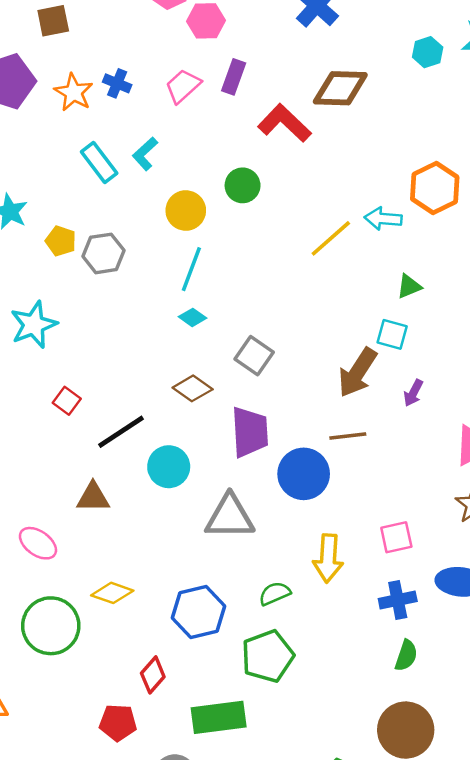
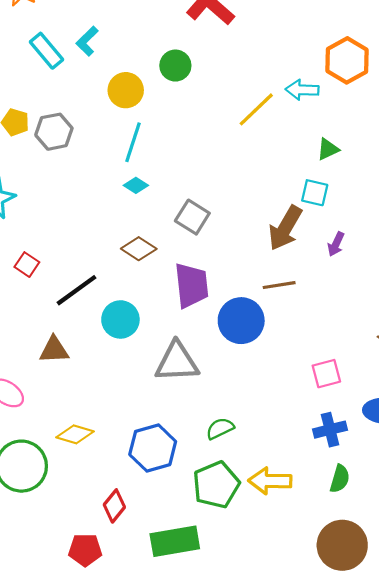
yellow arrow: (328, 558) -> (270, 481), moved, turned 90

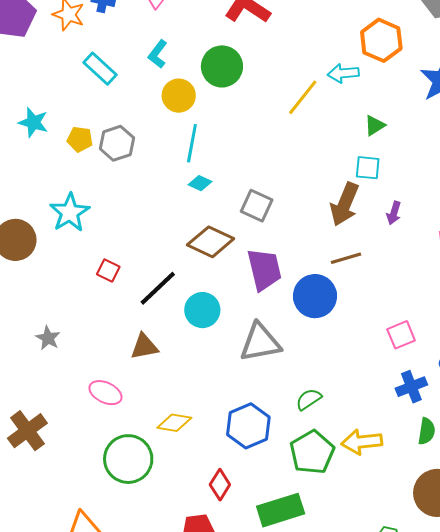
cyan L-shape: (87, 41) -> (158, 54), moved
green circle: (175, 66) -> (222, 66), size x1.4
brown diamond: (139, 249) -> (211, 242), size x1.4

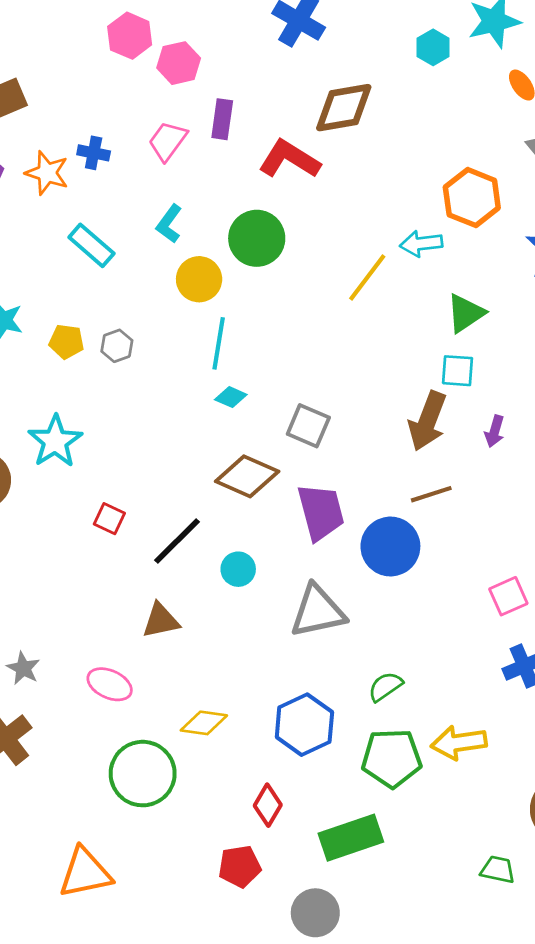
green triangle: (375, 125) -> (466, 313), size x1.4
gray hexagon: (117, 143) -> (117, 346), size x0.7
cyan circle: (202, 310) -> (238, 569), size x0.7
gray star: (48, 338) -> (23, 668), moved
green pentagon: (312, 452) -> (392, 758), turned 30

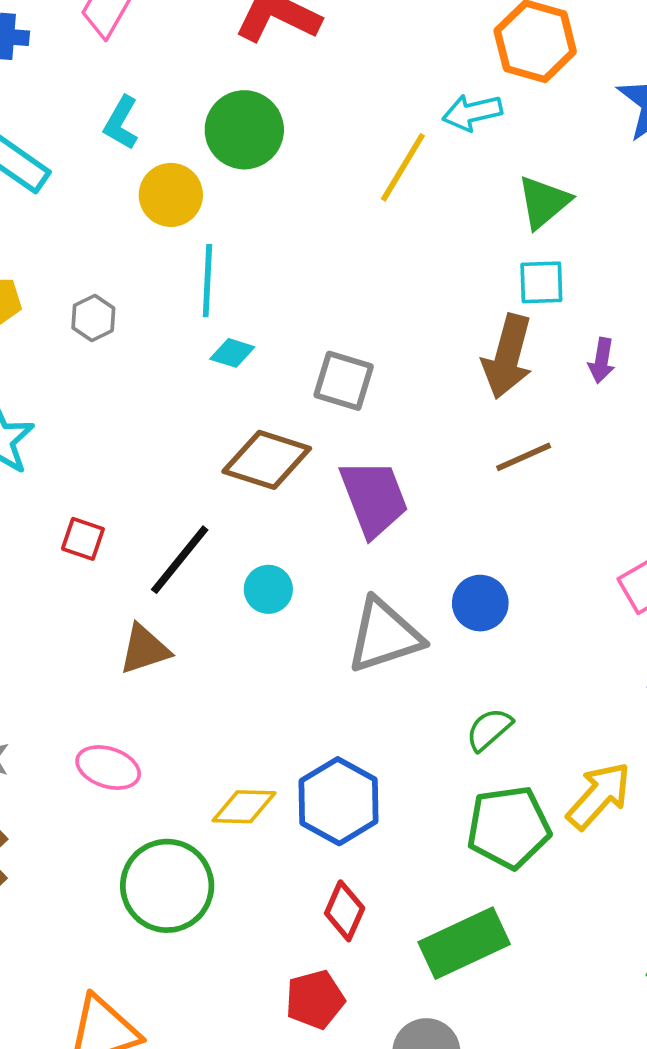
gray hexagon: (117, 346) -> (93, 318), moved
blue circle: (390, 546) -> (480, 603), moved, size x0.7
brown triangle: (161, 621) -> (144, 649), moved
blue hexagon: (304, 725) -> (338, 801), moved
yellow arrow: (459, 743) -> (599, 796), turned 146

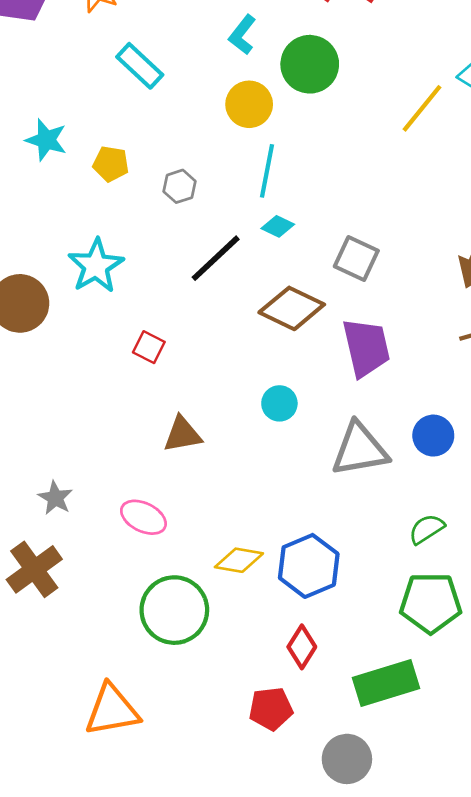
cyan L-shape: (121, 123) -> (242, 35), moved
black line: (180, 560) -> (216, 258), moved

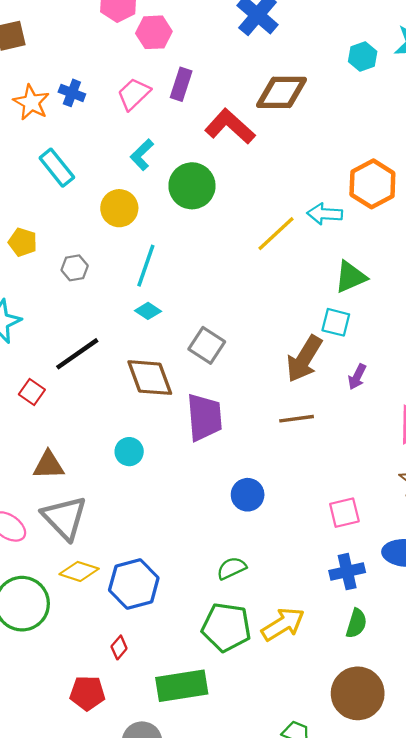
yellow circle: (249, 104) -> (119, 208), moved
black line: (216, 258) -> (77, 354), moved
brown diamond: (292, 308) -> (150, 378), turned 36
gray triangle: (360, 449) -> (64, 518), moved, turned 48
red diamond: (302, 647) -> (119, 647), size x0.7

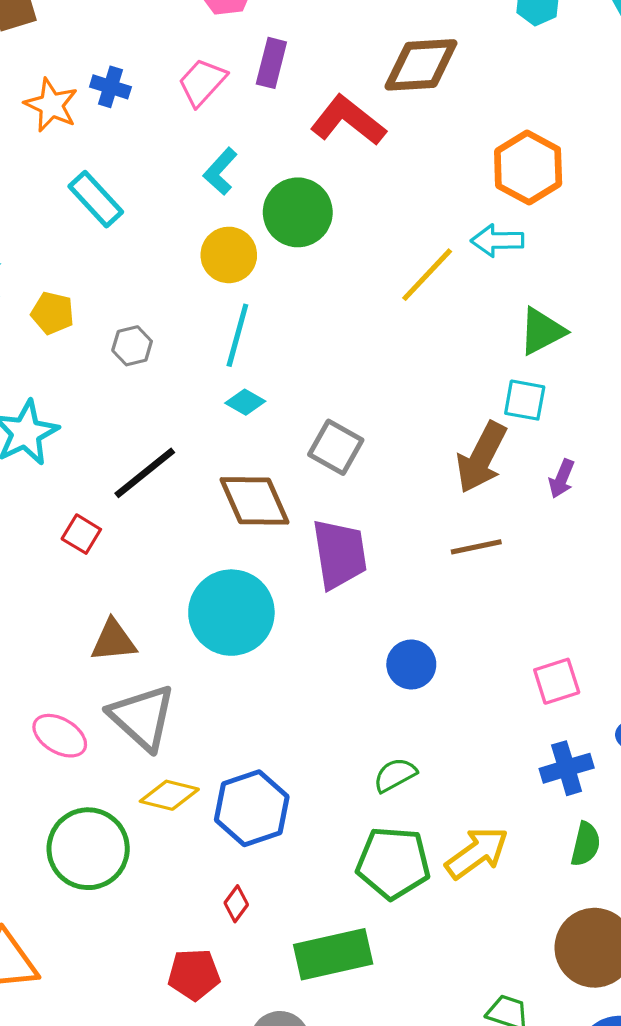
orange hexagon: (372, 184) -> (528, 167), moved
yellow circle: (119, 208) -> (229, 255), moved
cyan circle: (129, 452) -> (231, 613), size x2.0

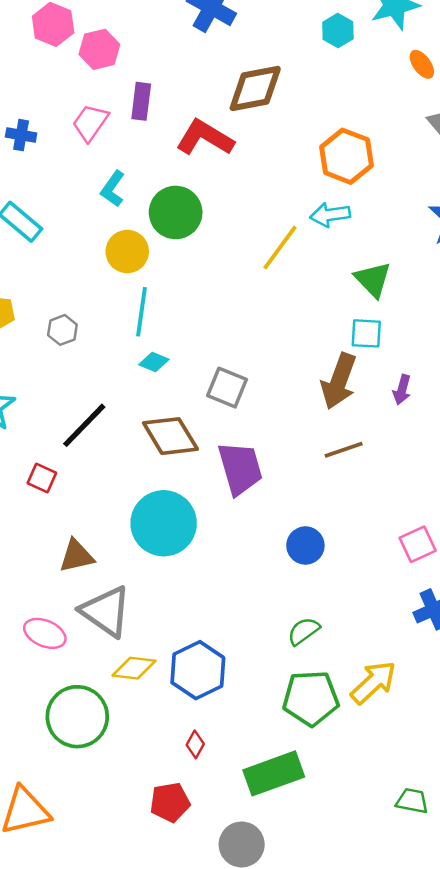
green triangle: (542, 331) -> (373, 279), turned -39

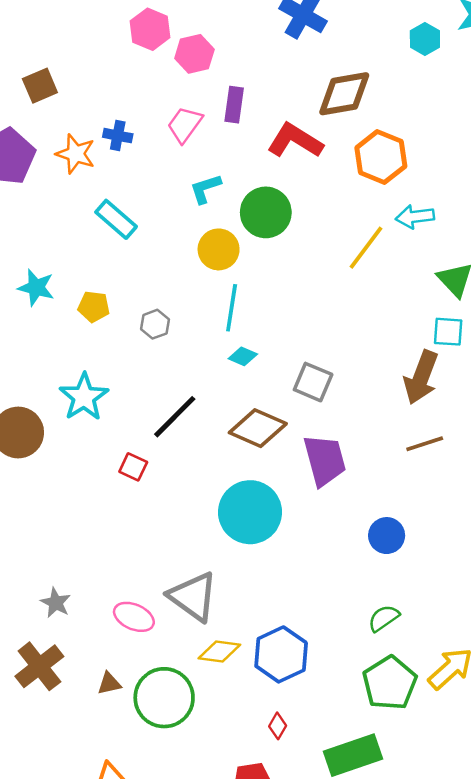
orange hexagon: (347, 156) -> (381, 157), moved
cyan L-shape: (113, 189) -> (205, 189), turned 36
brown diamond: (170, 436) -> (258, 428), turned -36
brown triangle: (77, 556) -> (109, 683), moved, size x0.7
green pentagon: (311, 698) -> (390, 683), turned -30

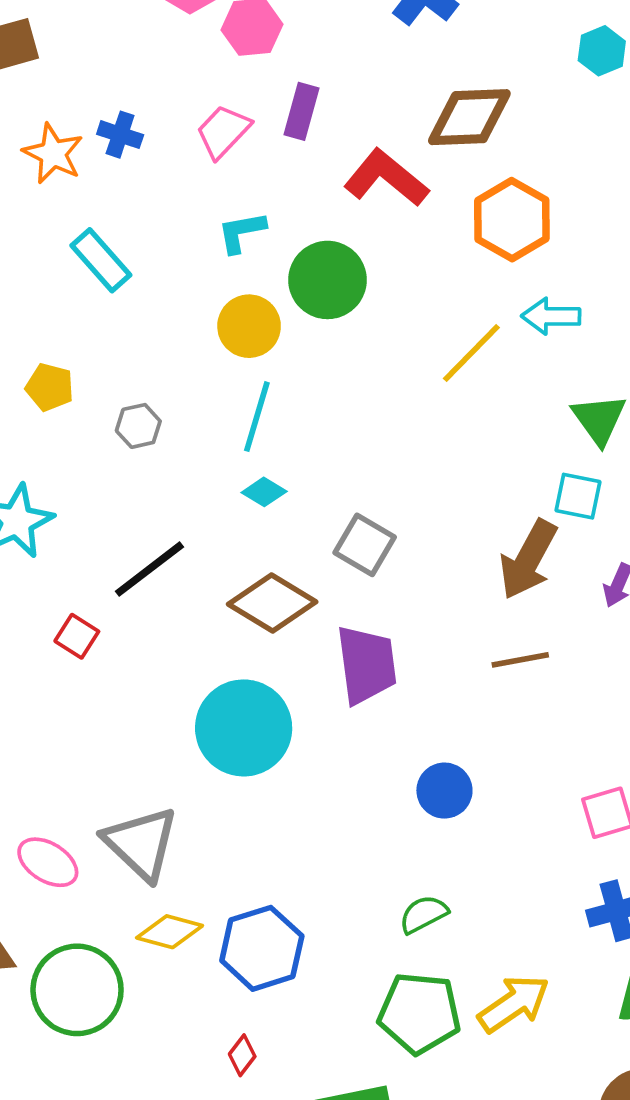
green pentagon: (390, 683) -> (419, 1013), turned 30

